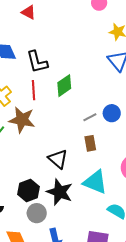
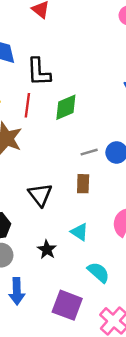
cyan triangle: (95, 182) -> (80, 232), size x0.6
black star: (60, 192) -> (47, 250), moved, size x0.6

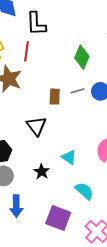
green diamond: (66, 107) -> (82, 57), moved, turned -45
brown rectangle: (83, 184) -> (55, 97), moved

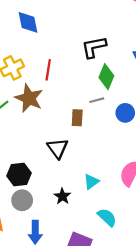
black L-shape: (36, 24) -> (94, 47), moved, turned 80
gray line: (78, 91) -> (97, 100), moved
cyan triangle: (69, 157) -> (91, 182), turned 49

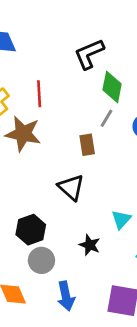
gray line: (97, 100) -> (106, 118), turned -32

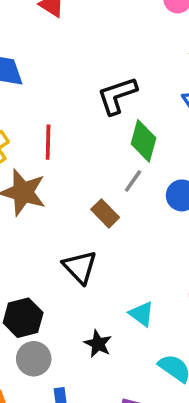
brown rectangle: (87, 145) -> (105, 213), turned -40
cyan triangle: (121, 219) -> (142, 314), turned -40

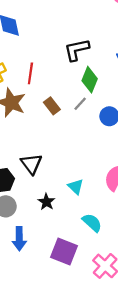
brown rectangle: (105, 213) -> (52, 106), moved
black triangle: (80, 267) -> (31, 164), moved

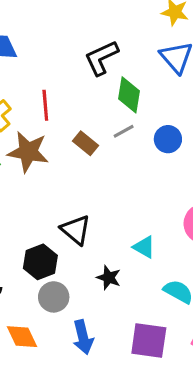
gray line: (80, 104) -> (124, 131), turned 32

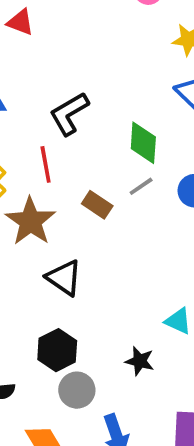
black L-shape: (101, 58) -> (69, 114), moved
brown star: (28, 152) -> (30, 221), turned 30
black triangle: (76, 230) -> (64, 278), moved

